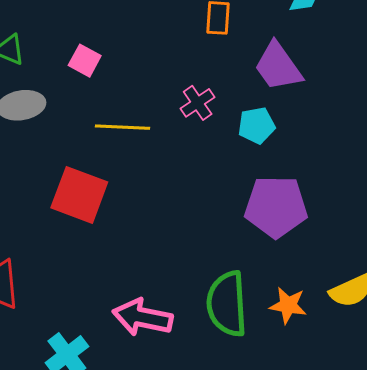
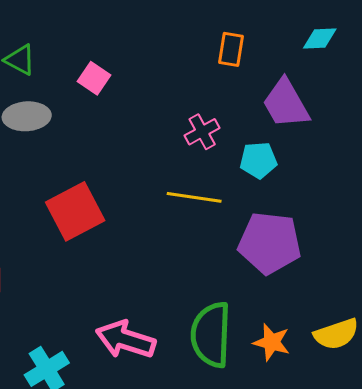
yellow line: (122, 127) -> (194, 197), moved
red square: (79, 195) -> (75, 211), turned 36

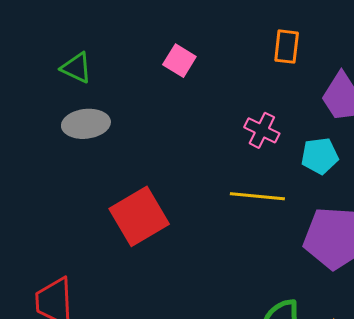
pink square: (94, 78) -> (179, 61), moved
pink cross: (202, 132) -> (262, 130), turned -32

